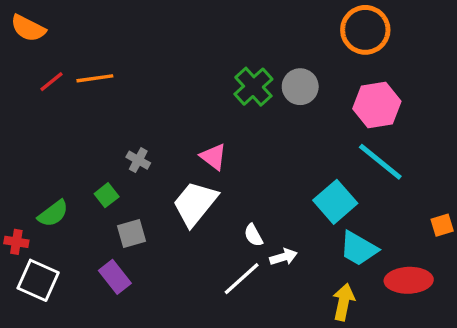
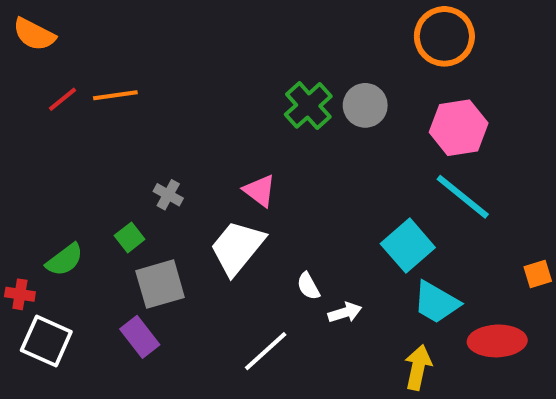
gray square: (132, 234) -> (160, 284), size x1.4
white line: (242, 279) -> (266, 351), moved

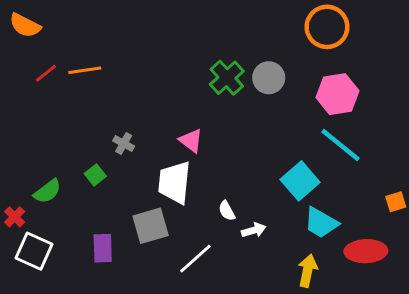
white trapezoid: (237, 248) -> (174, 182), turned -33
gray square: (160, 284) -> (151, 226), moved
red cross: (20, 294) -> (15, 217), turned 36
purple rectangle: (140, 337) -> (103, 248), turned 36

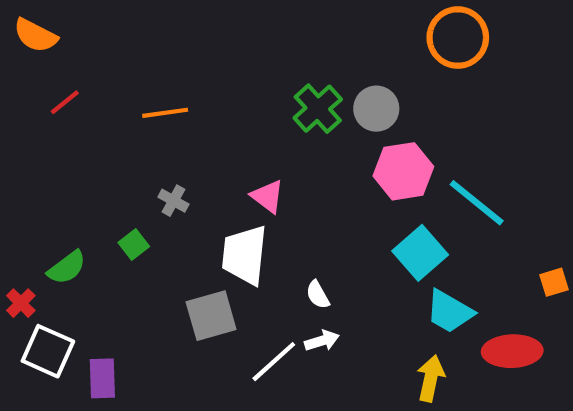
orange line: (85, 70) -> (165, 113), moved
pink hexagon: (337, 94) -> (403, 171), moved
white arrow: (254, 230) -> (322, 341), moved
purple rectangle: (103, 248) -> (102, 378), moved

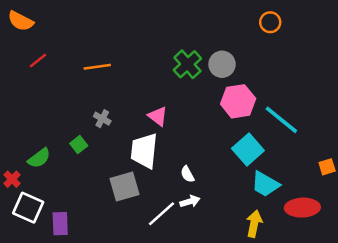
orange circle: (458, 38) -> (270, 22), size x0.6

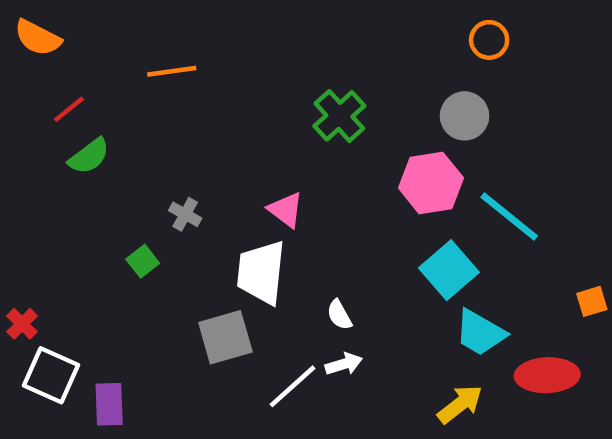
gray circle: (222, 64) -> (465, 116), moved
orange line: (97, 67) -> (172, 71), moved
green semicircle: (39, 158) -> (89, 156), moved
yellow arrow: (254, 224) -> (460, 404), turned 40

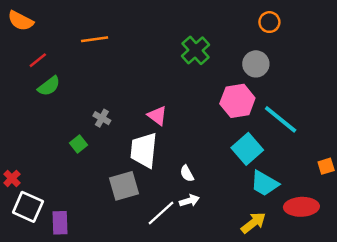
green cross: (339, 116) -> (196, 50), moved

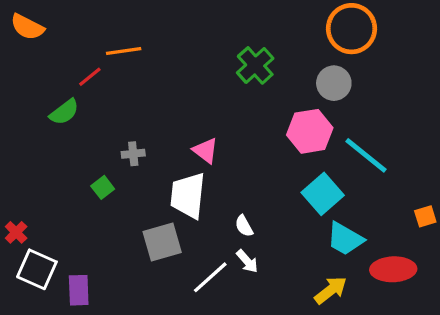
orange circle: (269, 22) -> (351, 29), size x1.8
red line: (38, 60) -> (90, 77), moved
gray cross: (102, 118) -> (133, 154), turned -35
white arrow: (189, 201) -> (247, 261), turned 66

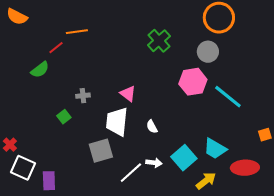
cyan square: (323, 194) -> (184, 158), moved
white semicircle: (244, 226) -> (152, 127), moved
white arrow: (247, 261) -> (154, 163), turned -42

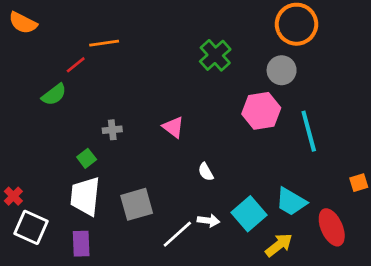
cyan line: (228, 97) -> (309, 131), turned 36
white trapezoid: (117, 122) -> (85, 196), moved
red ellipse: (245, 168) -> (332, 227), turned 68
purple rectangle: (49, 181) -> (81, 244), moved

